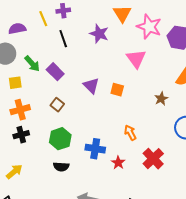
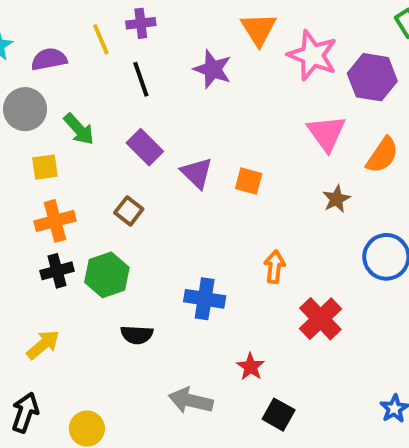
pink triangle: (136, 59) -> (326, 133), moved
purple rectangle: (55, 72) -> (145, 147), moved
orange arrow: (130, 133) -> (275, 267), turned 35
green hexagon: (60, 139) -> (107, 275), moved
red star: (118, 163) -> (251, 367), moved

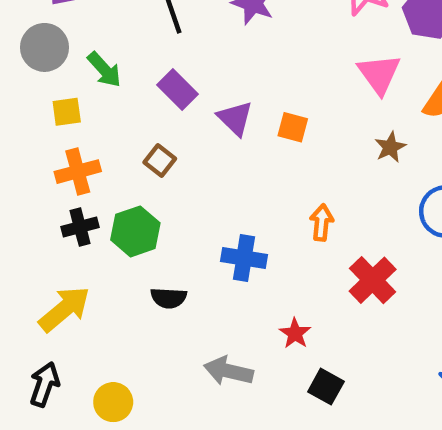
yellow arrow: (43, 345) -> (64, 309), size x1.4

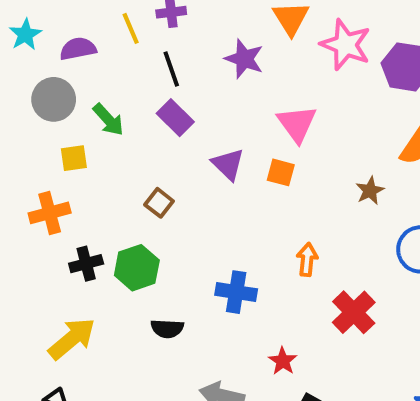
pink triangle: (379, 74) -> (297, 124), moved
purple rectangle: (177, 90) -> (175, 118), moved
orange cross: (78, 172) -> (50, 213), moved

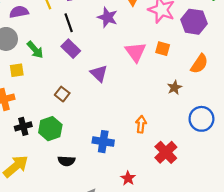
orange square: (281, 172) -> (163, 49), moved

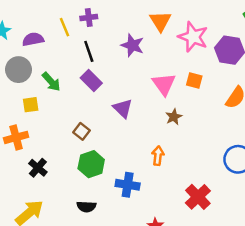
brown star: (174, 88) -> (174, 117), moved
orange arrow: (141, 124) -> (158, 156), moved
black cross: (23, 126) -> (38, 168), turned -35
green hexagon: (50, 129) -> (91, 164), moved

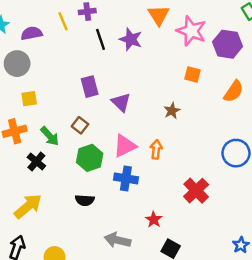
black line: (89, 51) -> (101, 39), moved
purple rectangle: (91, 80) -> (90, 87), moved, turned 30
green arrow: (51, 82) -> (50, 136), moved
pink triangle: (164, 84) -> (125, 146), moved, turned 40

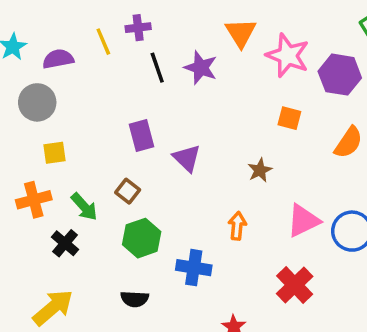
pink triangle: (125, 146) -> (303, 221), moved

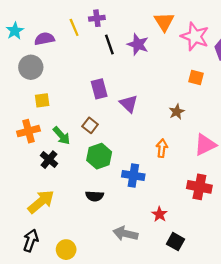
red cross: (295, 285) -> (199, 187), turned -35

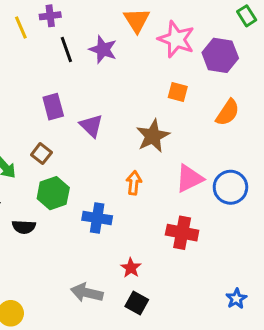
brown star: (177, 112) -> (153, 136), size x1.6
black semicircle: (95, 196) -> (24, 227), moved
black square: (176, 242) -> (137, 303), moved

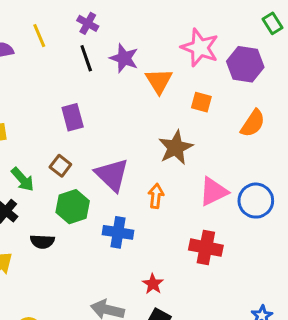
purple cross: (50, 16) -> (88, 23), moved, turned 36
orange triangle: (137, 20) -> (159, 81), moved
purple triangle: (91, 126) -> (112, 175), moved, size x1.4

